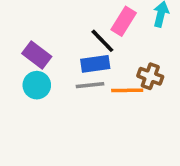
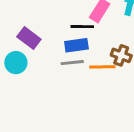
black line: (102, 41) -> (82, 27), turned -45
cyan circle: (37, 85) -> (16, 63), moved

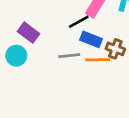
black line: (82, 27) -> (79, 22), turned -30
blue rectangle: (76, 45) -> (91, 39), moved, turned 30

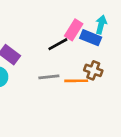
blue rectangle: (91, 39) -> (91, 38), moved

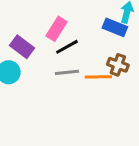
pink rectangle: (74, 30) -> (56, 29), moved
black line: (58, 44) -> (67, 47), moved

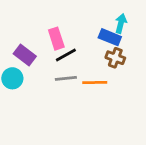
pink rectangle: (56, 29) -> (56, 39), turned -50
brown cross: (118, 65) -> (115, 58), moved

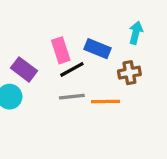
blue rectangle: (110, 37) -> (97, 49), moved
brown cross: (115, 58) -> (129, 73), turned -30

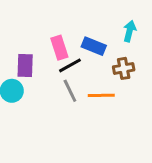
purple rectangle: (24, 69) -> (25, 65), turned 55
gray line: (72, 97) -> (70, 91), turned 70

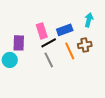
blue rectangle: (94, 46) -> (65, 30), turned -42
orange line: (101, 95) -> (70, 51), moved, turned 66

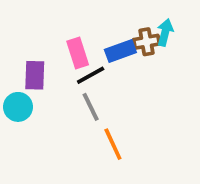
brown cross: (85, 45) -> (146, 42), moved
orange line: (70, 51) -> (113, 144), moved

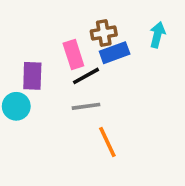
brown cross: (146, 42) -> (104, 33), moved
gray line: (91, 107) -> (86, 106), turned -72

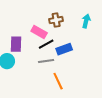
blue rectangle: (115, 53) -> (64, 49), moved
pink rectangle: (73, 54) -> (39, 32), turned -42

